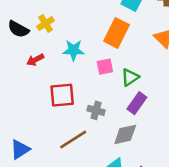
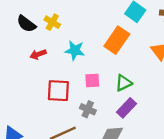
yellow cross: (46, 24) -> (52, 22), turned -35
pink square: (105, 67) -> (92, 81), moved

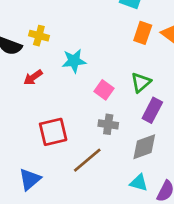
orange rectangle: (117, 40) -> (143, 33), moved, size x0.7
pink square: (92, 81) -> (104, 90), turned -35
red square: (58, 91) -> (53, 132), moved

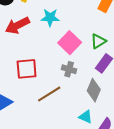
red arrow: (33, 77) -> (17, 25), size x1.6
pink square: (104, 90) -> (70, 43), size x1.5
gray diamond: (144, 147) -> (94, 90), turned -55

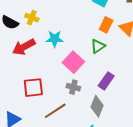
green triangle: (98, 41) -> (98, 46), moved

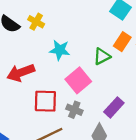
green triangle: (98, 46) -> (102, 56), moved
red arrow: (24, 47) -> (21, 73), moved
red square: (33, 88) -> (45, 101), moved

